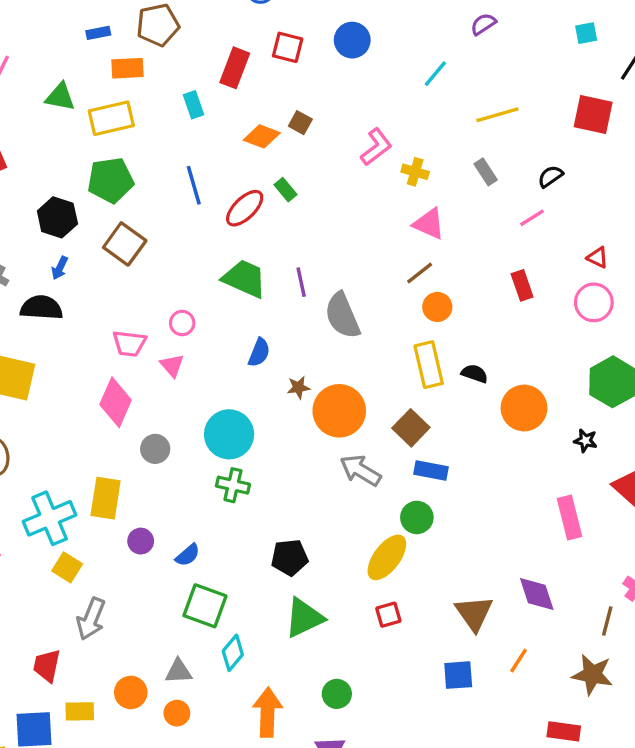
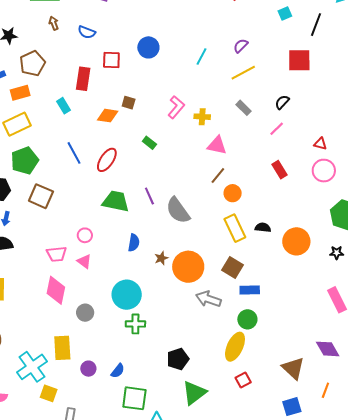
purple semicircle: (483, 24) -> (241, 46), moved
green rectangle: (285, 190) -> (149, 143), moved

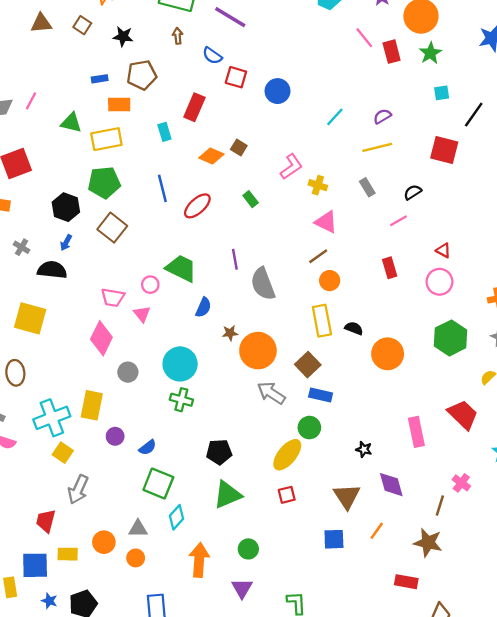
red square: (111, 60) -> (236, 77), moved
green trapezoid: (116, 201) -> (181, 268), moved
black star: (337, 253) -> (364, 449), moved

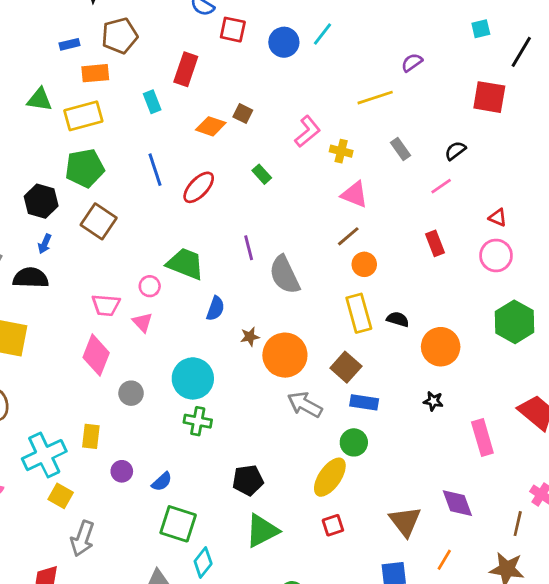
cyan line: (335, 117) -> (323, 34), moved
yellow line: (377, 147) -> (375, 98), moved
yellow rectangle: (92, 405) -> (91, 436), size x0.7
black star: (364, 449) -> (433, 401), moved

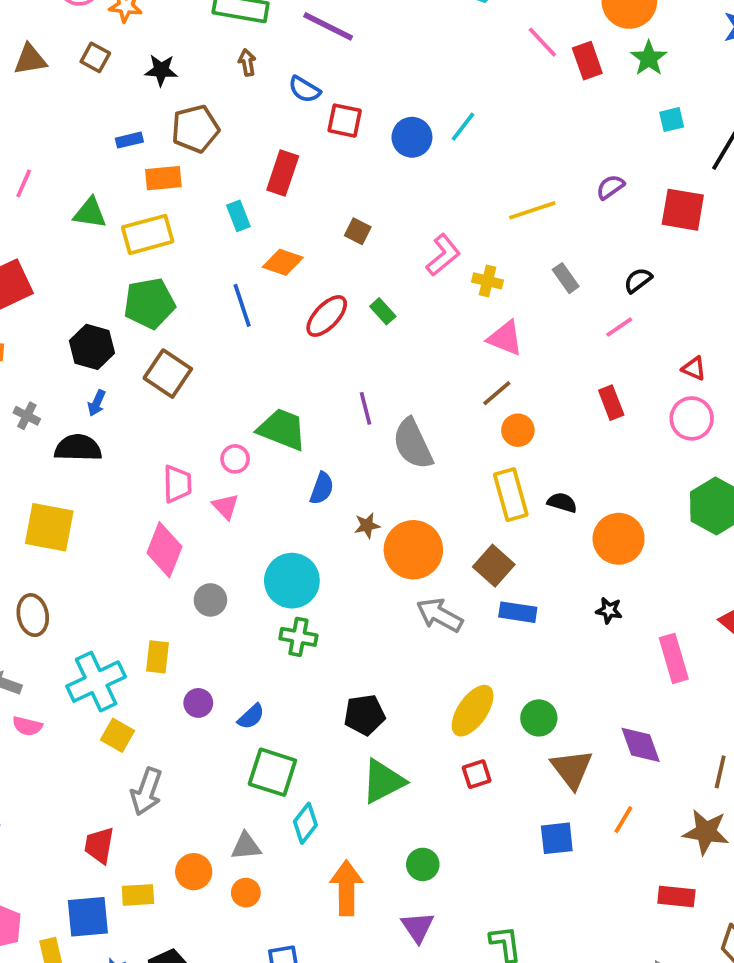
purple semicircle: (412, 63) -> (610, 187), moved
orange diamond: (211, 126) -> (283, 262), moved
red ellipse: (199, 187) -> (327, 316), moved
pink trapezoid: (106, 305) -> (177, 484), turned -96
green circle: (354, 442) -> (539, 718), moved

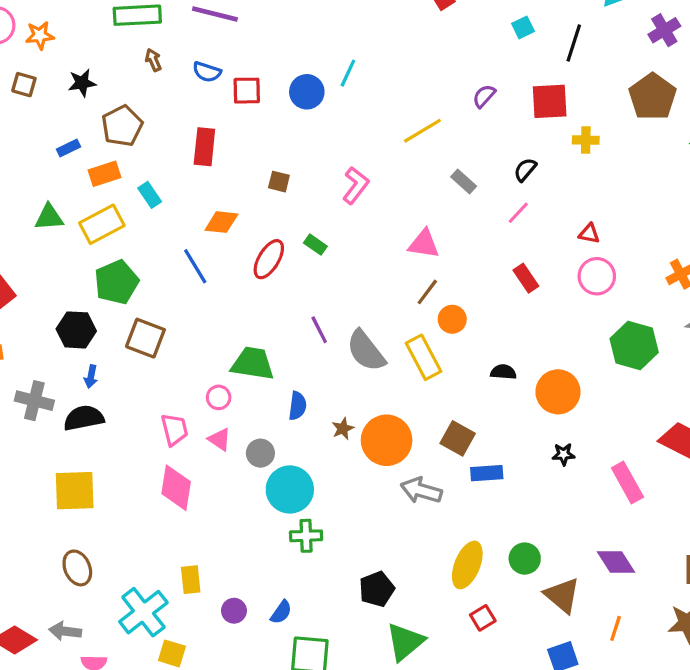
cyan rectangle: (238, 216) -> (150, 195), moved
yellow cross: (487, 281) -> (586, 140), moved
gray cross: (27, 416) -> (34, 401), size x1.6
yellow rectangle: (511, 495) -> (424, 357), moved
gray circle: (210, 600) -> (260, 453), moved

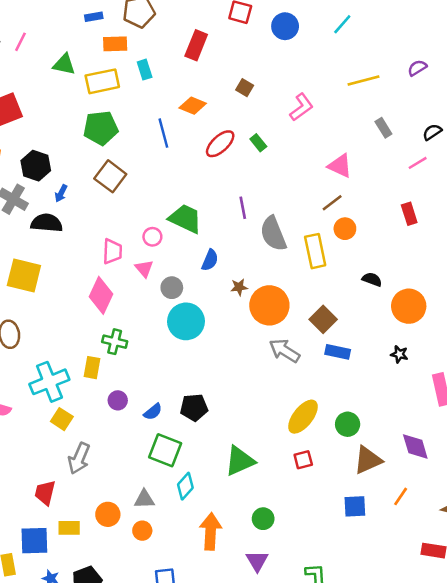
cyan line: (348, 73) -> (342, 24), moved
black hexagon: (76, 330) -> (36, 166), moved
green cross: (306, 536) -> (115, 342), moved
black pentagon: (377, 589) -> (194, 407), moved
brown triangle: (562, 595) -> (368, 460), turned 40

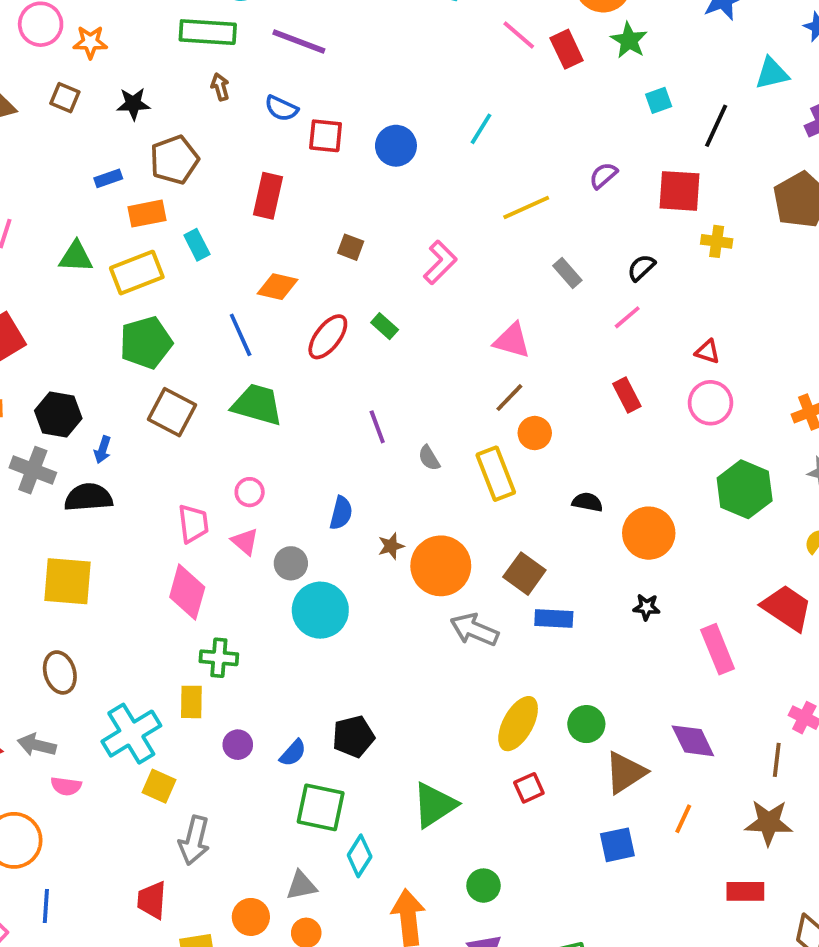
green trapezoid: (185, 219) -> (257, 405), moved
gray semicircle: (273, 234) -> (429, 458), size x0.5

